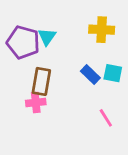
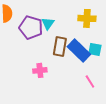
blue rectangle: (90, 74) -> (79, 50), size x1.6
brown rectangle: (41, 81) -> (60, 46), moved

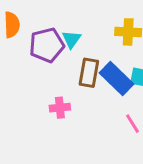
purple pentagon: (31, 27) -> (47, 45), turned -30

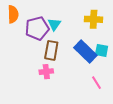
brown rectangle: (89, 73) -> (51, 50), moved

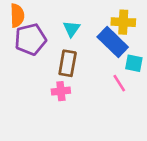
purple pentagon: (37, 28) -> (30, 39), moved
blue rectangle: (85, 51) -> (113, 42), moved
pink line: (97, 83) -> (119, 83), moved

